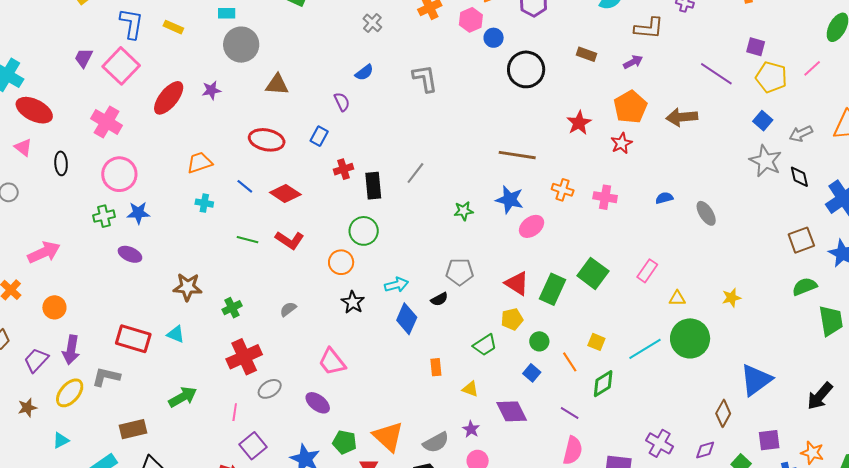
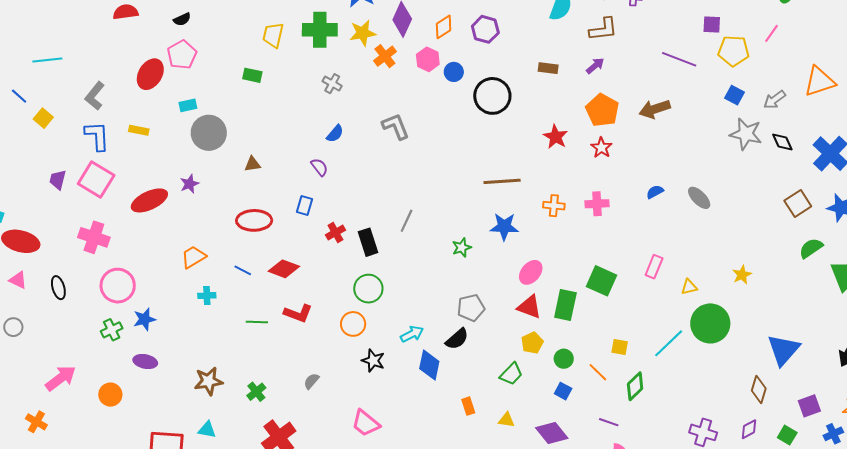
brown triangle: (277, 85) -> (252, 164), size x0.7
red ellipse: (169, 98) -> (149, 200), turned 39
pink ellipse: (532, 226) -> (531, 272), moved
black semicircle: (439, 299) -> (457, 339), size x1.4
orange circle: (54, 307) -> (110, 395), moved

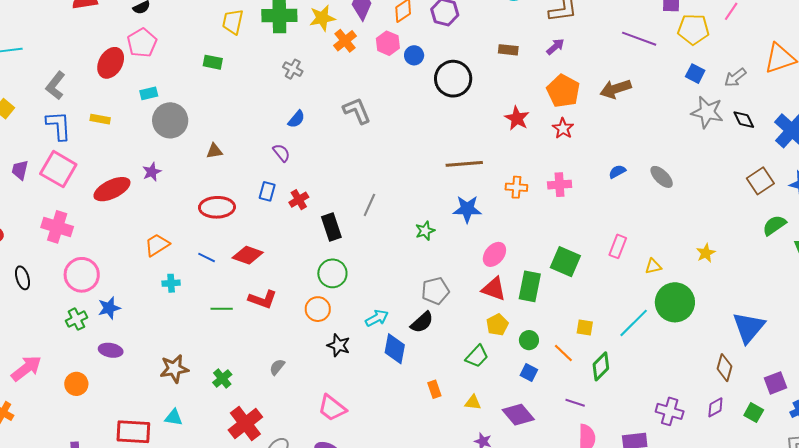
red cross: (335, 233) -> (299, 200), moved

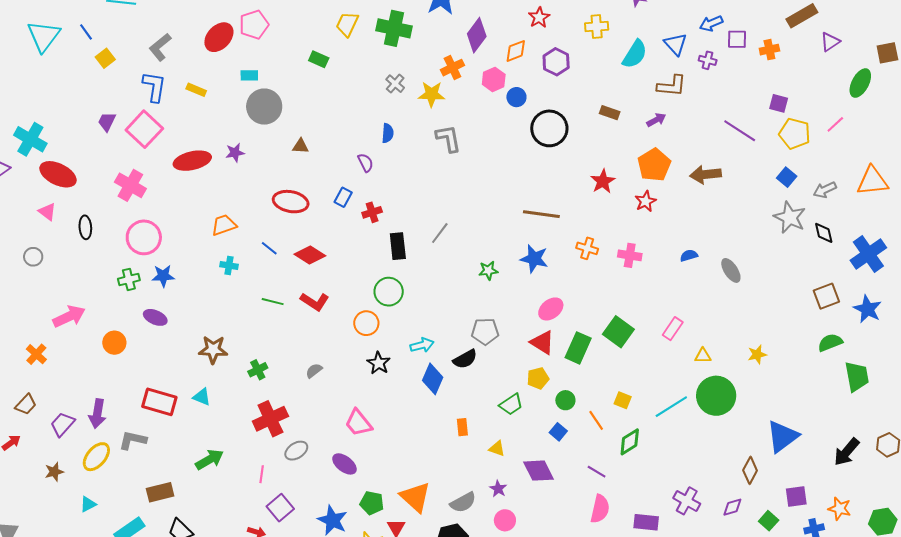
yellow star: (322, 18) -> (431, 94), moved
blue semicircle: (296, 119) -> (388, 133), turned -48

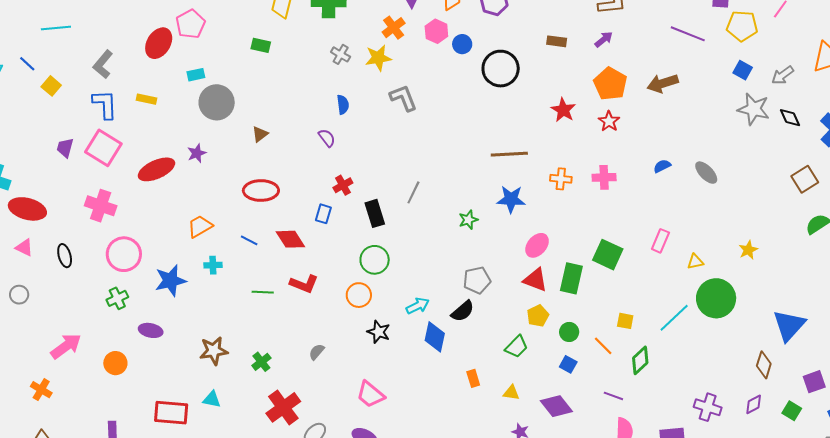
brown triangle: (301, 146) -> (260, 134), turned -30
blue rectangle: (343, 197) -> (323, 214), moved
red diamond: (310, 255) -> (290, 239), turned 36
blue star: (163, 276) -> (171, 281), moved, size x1.4

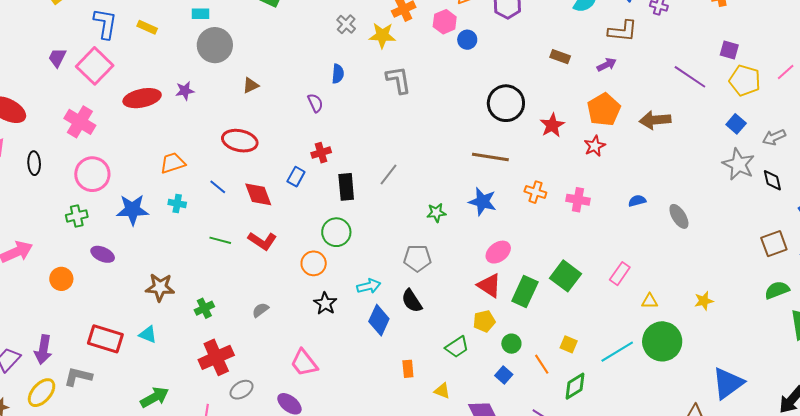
black circle: (501, 69) -> (506, 103), moved
gray pentagon: (477, 280) -> (417, 258), moved
black semicircle: (463, 311) -> (412, 301), turned 85

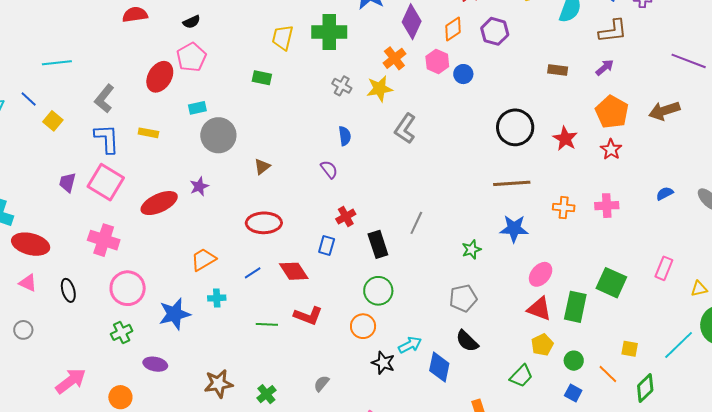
gray L-shape: (399, 80) -> (405, 129), turned -124
blue line: (218, 187) -> (253, 273), turned -60
cyan arrow: (369, 286) -> (410, 345), moved

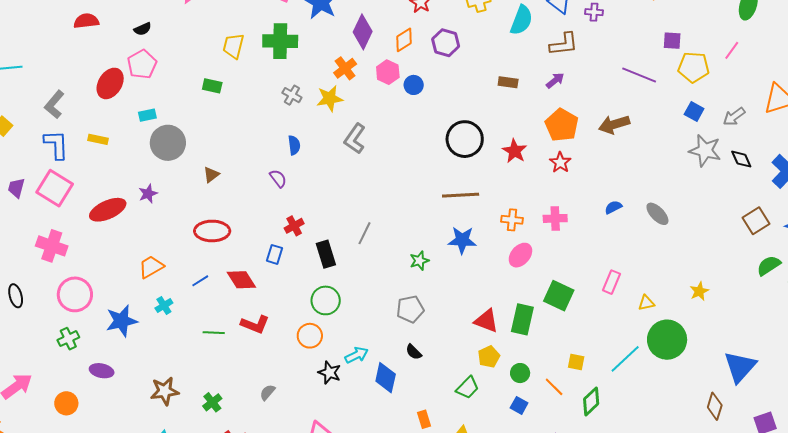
pink ellipse: (541, 274) -> (520, 255), moved
cyan cross: (217, 298) -> (164, 306), turned -30
black semicircle: (467, 341) -> (414, 352), size x0.7

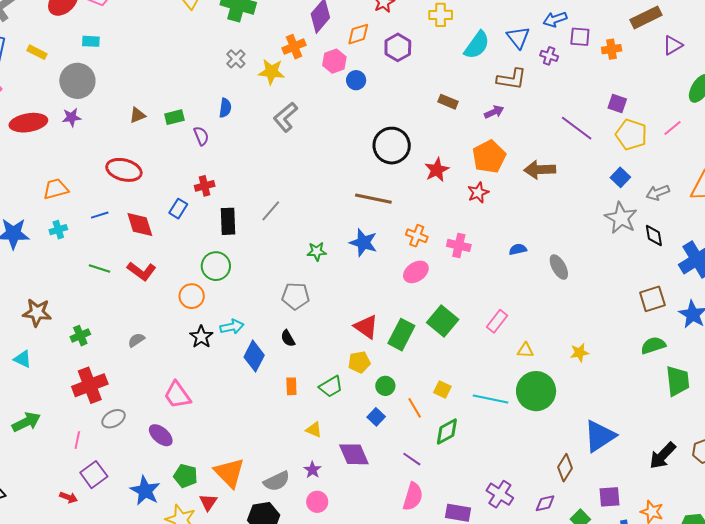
green rectangle: (212, 86) -> (174, 117), moved, turned -42
gray circle: (168, 143) -> (77, 81), moved
cyan line: (625, 359) -> (491, 399), turned 40
orange rectangle: (424, 419) -> (291, 386), moved

